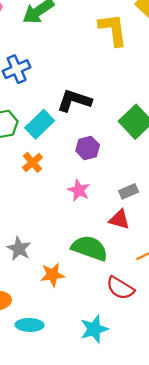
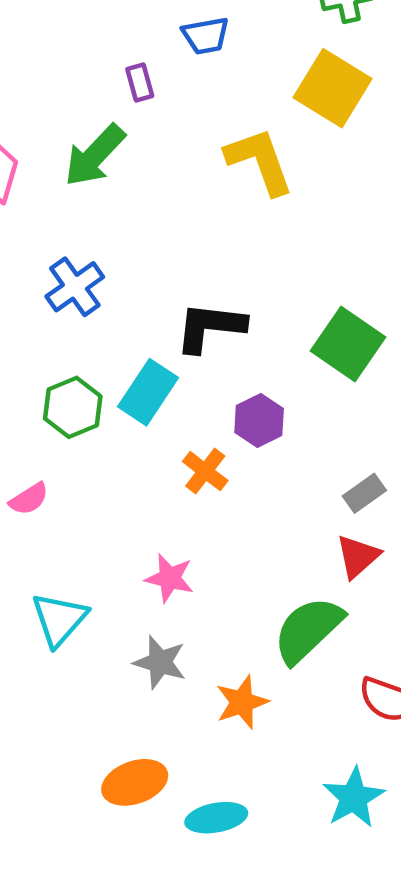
orange cross: (32, 162) -> (205, 471), moved
pink star: (79, 190) -> (170, 578), moved
red triangle: (119, 219) -> (358, 556), turned -45
green semicircle: (90, 248) -> (308, 630), turned -51

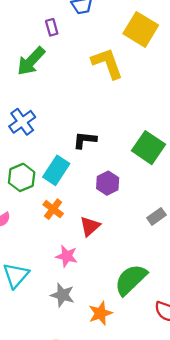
black L-shape: (210, 327) -> (85, 140), size x0.7
orange cross: (205, 471) -> (53, 209), moved
red triangle: (358, 556) -> (90, 226), moved

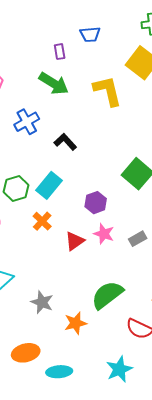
green arrow: (31, 61) -> (54, 83), moved, turned -108
blue cross: (22, 122) -> (27, 122), moved
black L-shape: (85, 140) -> (65, 142), moved, turned 35
pink star: (67, 256) -> (104, 234), moved

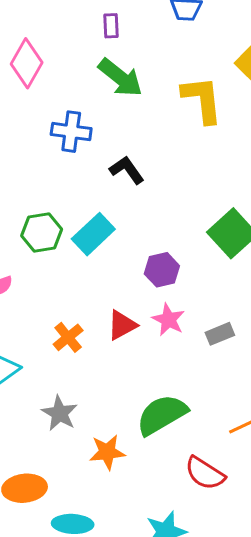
purple rectangle: (60, 52) -> (111, 26), moved
blue cross: (27, 122) -> (71, 132), turned 30
orange cross: (42, 221) -> (68, 337), moved

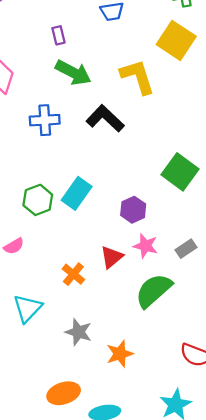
black L-shape: (127, 170) -> (105, 118), moved, size x1.4
green semicircle: (162, 415) -> (154, 291), moved

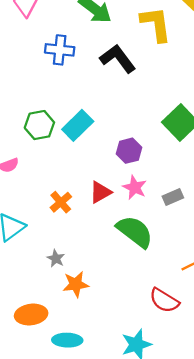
green semicircle: (154, 291) -> (135, 232), turned 69
gray star: (78, 332) -> (56, 258), size x0.7
orange star: (120, 354) -> (76, 284), moved

